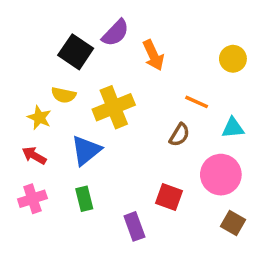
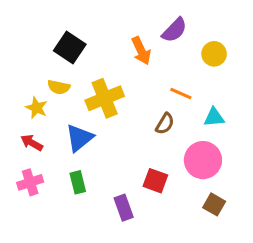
purple semicircle: (115, 33) -> (174, 30), moved

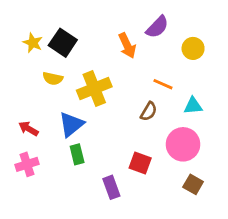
yellow star: (36, 108) -> (33, 43), moved
green rectangle: (78, 182) -> (77, 154), moved

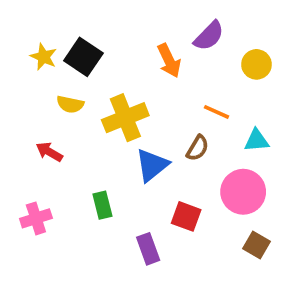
blue triangle: (71, 124) -> (152, 165), moved
red arrow: (28, 129) -> (49, 152), moved

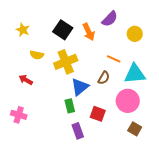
black square: (83, 57) -> (63, 30), moved
cyan triangle: (256, 140) -> (135, 74), size x1.6
green rectangle: (102, 205) -> (70, 106), moved
pink cross: (36, 218) -> (19, 115), turned 35

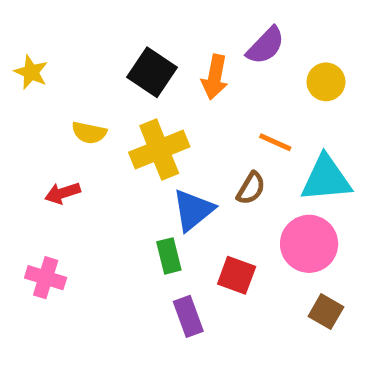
yellow star: (23, 30) -> (31, 72), moved
orange arrow: (89, 32) -> (215, 77), turned 36
red arrow: (26, 80) -> (62, 193), turned -48

